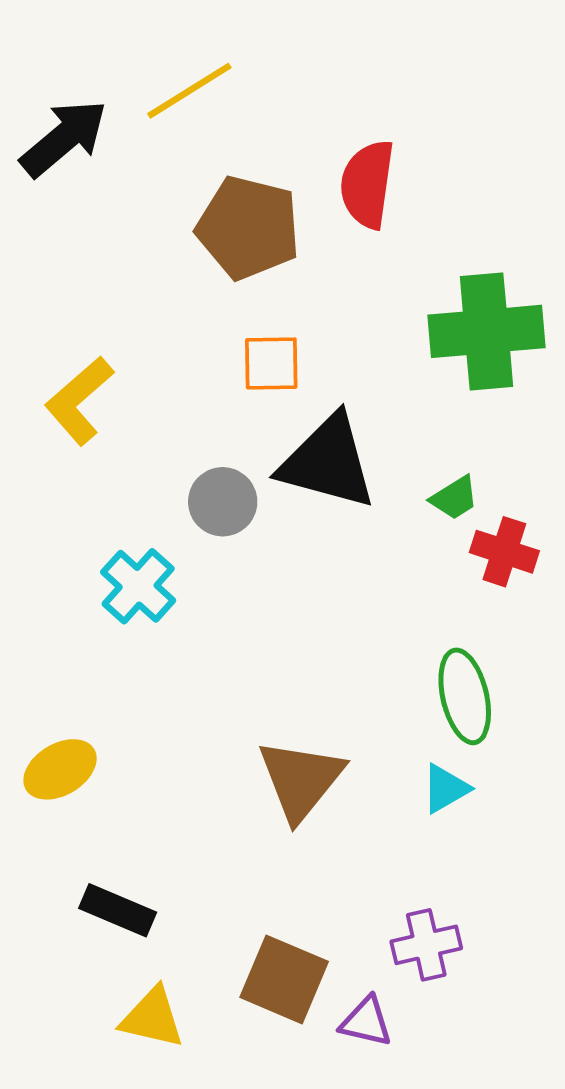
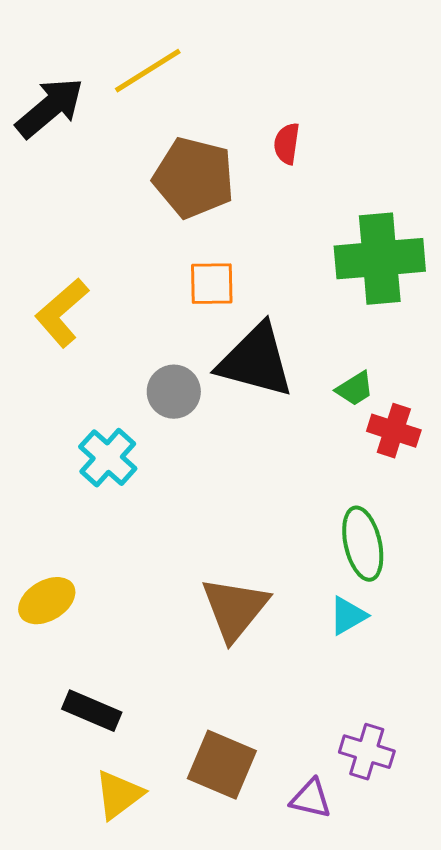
red semicircle: (367, 184) -> (287, 144), size x0.6
purple cross: (426, 945) -> (367, 752), moved, turned 30
yellow triangle: (152, 1018) -> (119, 795), turned -50
purple triangle: (366, 1022) -> (311, 799), moved

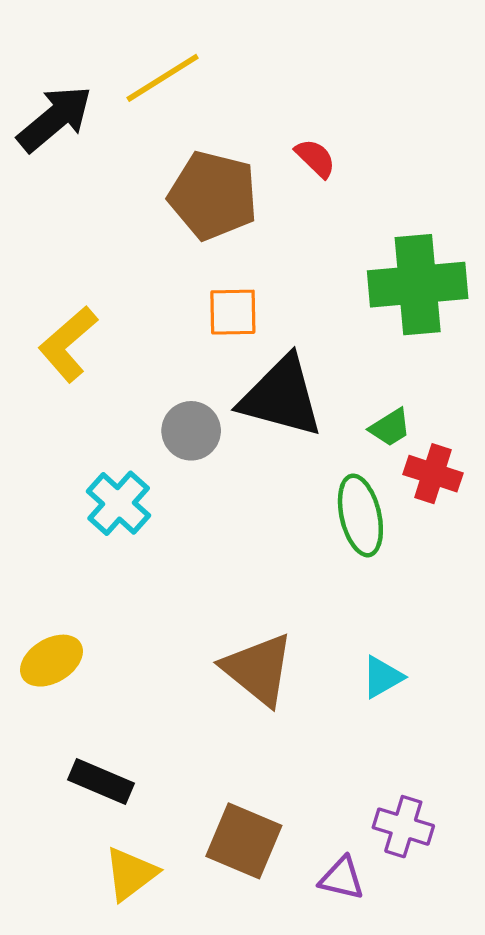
red semicircle: (287, 144) -> (315, 158), turned 126
green ellipse: (363, 544) -> (360, 515), moved
brown triangle: (235, 609) -> (258, 669), turned -30

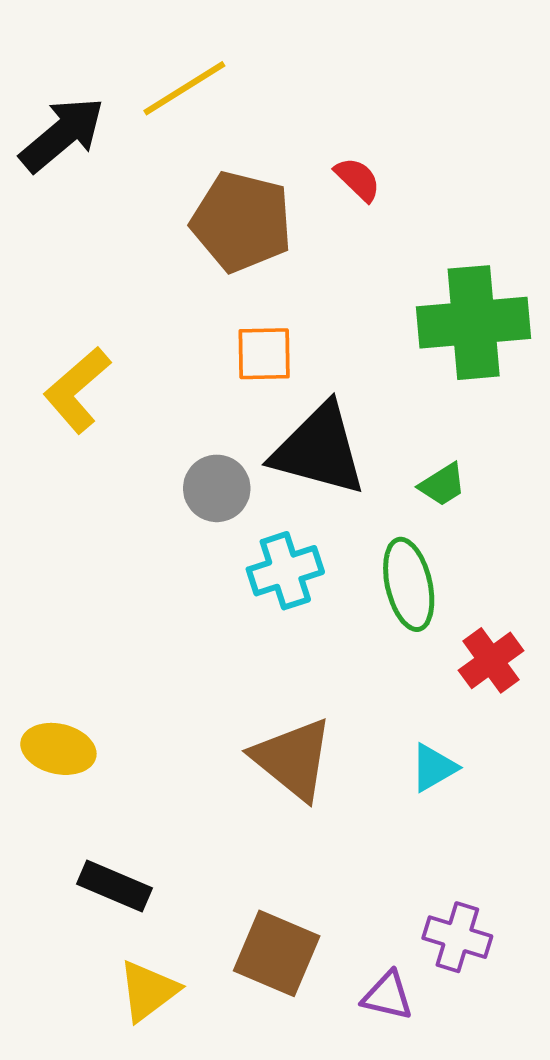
red cross: (433, 474) -> (491, 660), moved, turned 36
cyan cross: (119, 503) -> (285, 571), moved, turned 30
yellow ellipse: (52, 661) -> (58, 749), turned 44

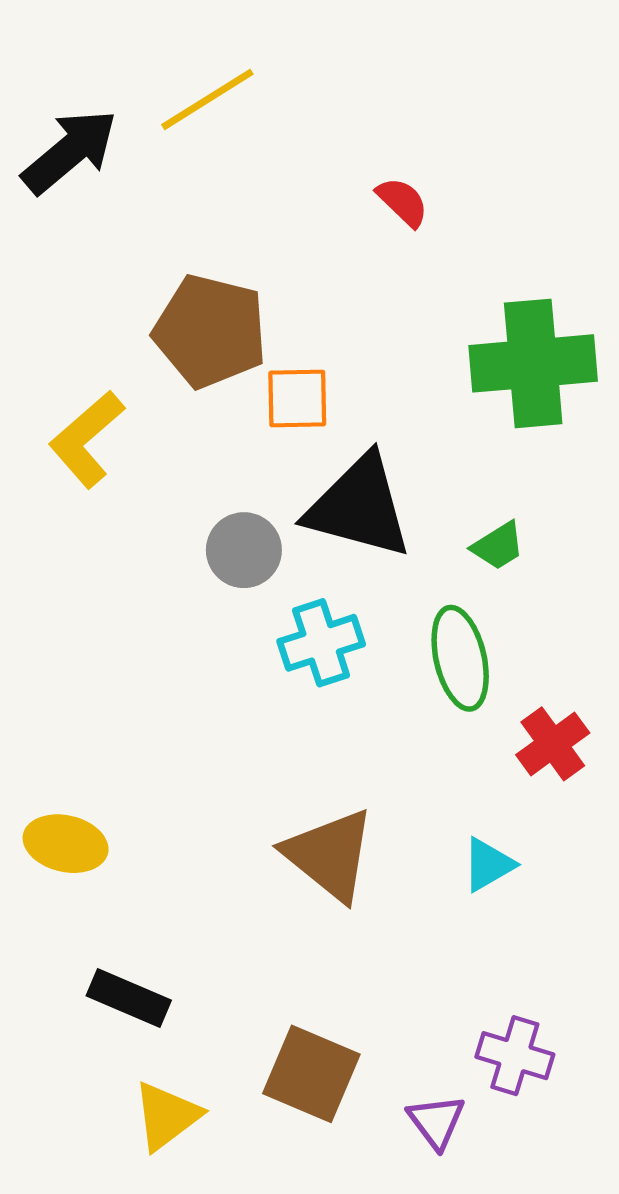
brown pentagon: (242, 222) -> (210, 331), moved
purple triangle: (388, 996) -> (436, 1122), turned 40

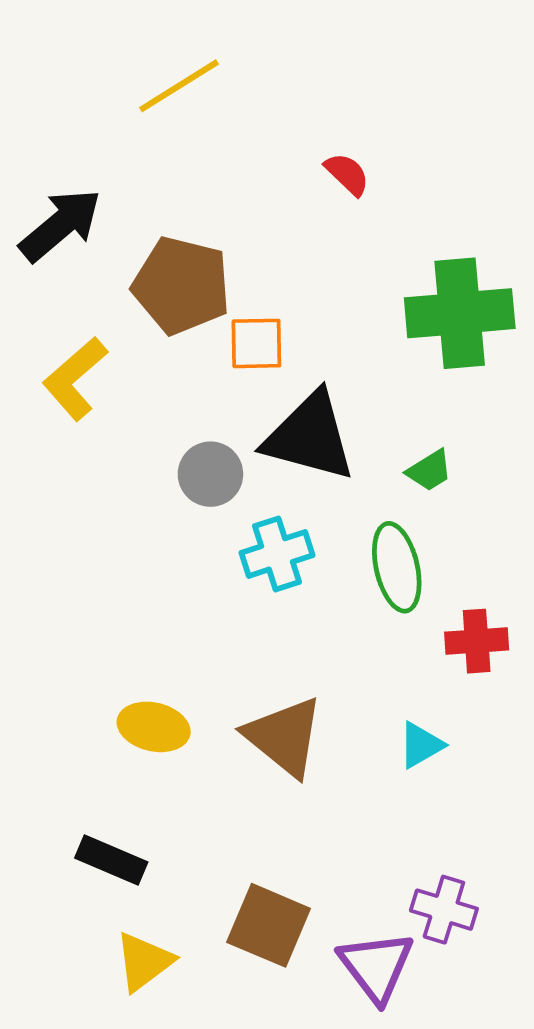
black arrow: (70, 151) -> (60, 225), moved
red cross: (553, 744) -> (477, 641), turned 32
yellow ellipse: (66, 844) -> (154, 727), moved
purple triangle: (436, 1122) -> (376, 966), size x1.5

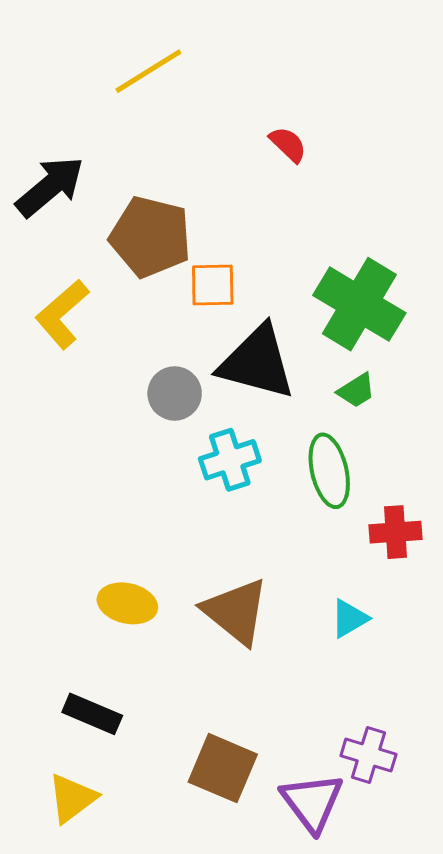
green cross: (460, 313) -> (359, 304), moved, turned 36
yellow triangle: (144, 962) -> (72, 798), moved

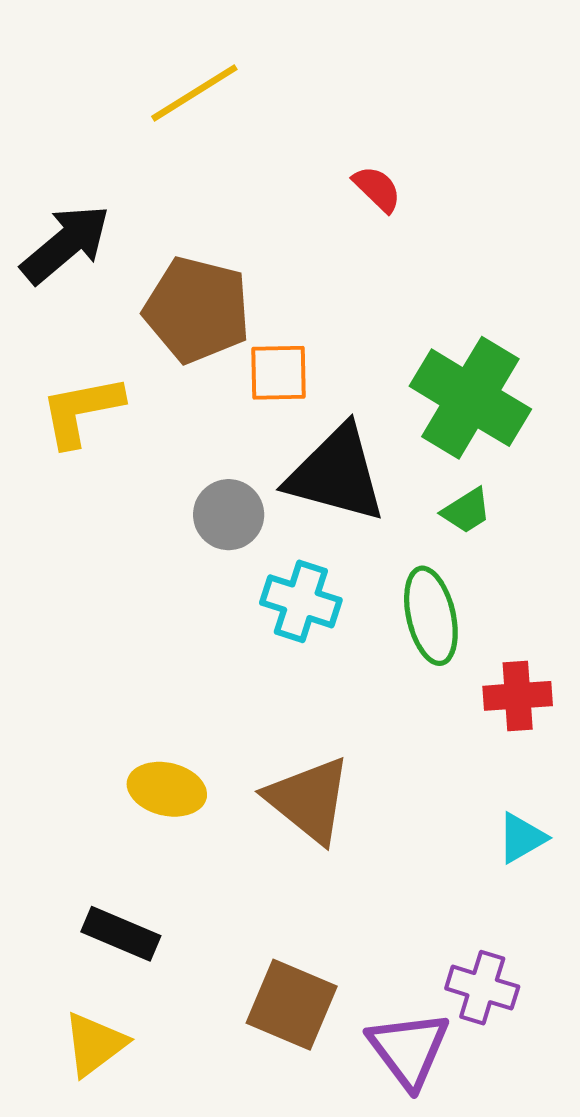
yellow L-shape: (62, 314) -> (81, 411), turned 30
cyan cross: (230, 460) -> (301, 601), turned 36
cyan triangle: (349, 618) -> (522, 838), moved

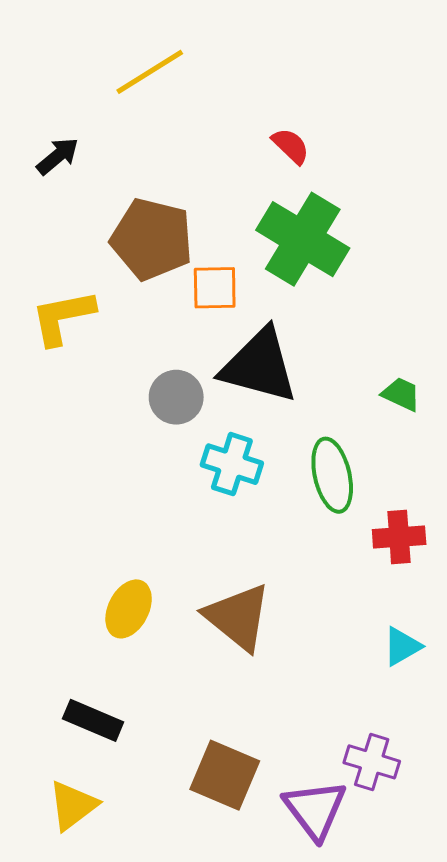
black arrow: (66, 244) -> (58, 156), moved, size x0.6
green cross: (470, 398) -> (303, 239), moved
green trapezoid: (466, 511) -> (401, 394), moved, turned -123
yellow ellipse: (167, 789) -> (129, 609), turned -76

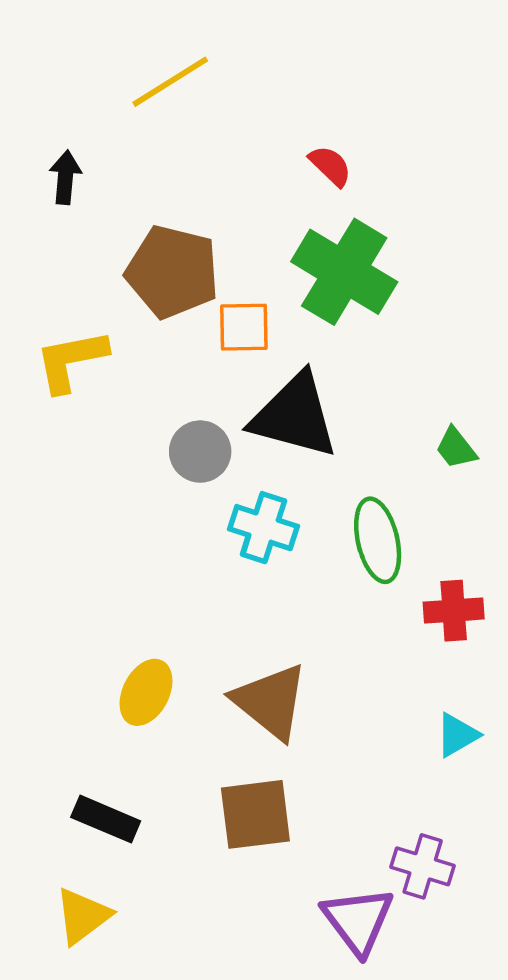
black arrow: (58, 156) -> (65, 177), turned -45
green trapezoid: (401, 394) -> (456, 448), turned -153
brown square: (225, 775) -> (255, 814), moved, turned -30

